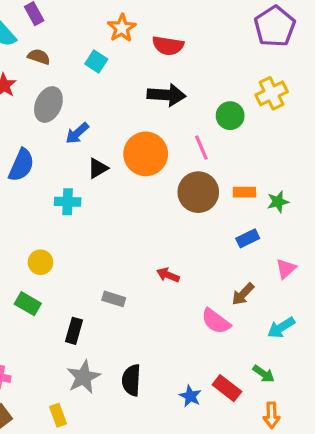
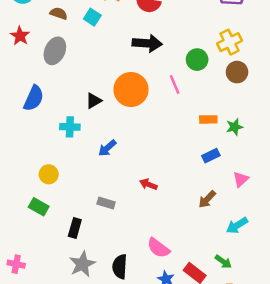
brown semicircle: (39, 57) -> (59, 13), moved
blue arrow: (77, 133) -> (107, 148), moved
brown circle: (198, 192) -> (237, 72), moved, size x0.7
pink semicircle: (216, 321) -> (158, 248), moved

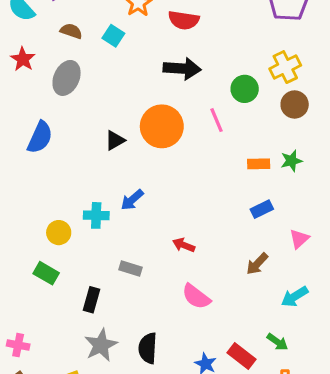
cyan cross: (70, 127) -> (96, 215), moved
green star: (234, 127) -> (291, 161), moved
pink semicircle: (158, 248) -> (196, 297), moved

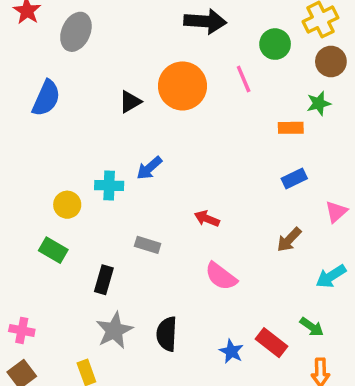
green star: (291, 161) -> (319, 103), moved

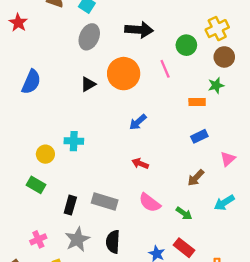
gray ellipse: (76, 32) -> (89, 37), moved
blue arrow: (149, 168) -> (138, 122), moved
gray rectangle: (148, 245) -> (105, 201), moved, size x1.5
green arrow: (312, 327) -> (184, 213), moved
pink cross: (22, 330) -> (38, 239), moved, turned -35

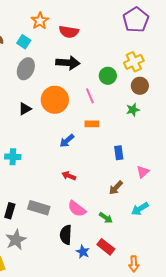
orange rectangle: (197, 102) -> (92, 124), moved
blue rectangle: (199, 136) -> (119, 153), turned -72
black semicircle: (113, 242) -> (66, 235), moved

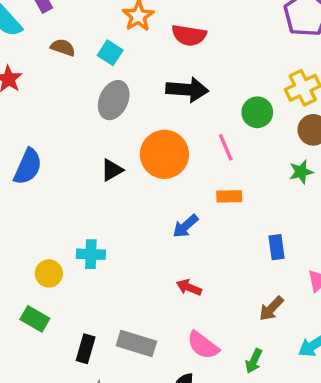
green arrow: (106, 218) -> (254, 361), turned 80

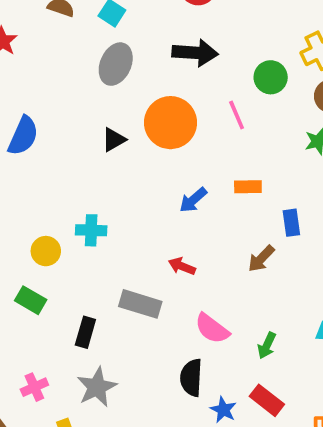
orange rectangle: (229, 196) -> (248, 187), moved
red arrow: (189, 287) -> (182, 266), moved
brown arrow: (271, 308) -> (261, 259), moved
gray rectangle: (136, 343) -> (140, 304), moved

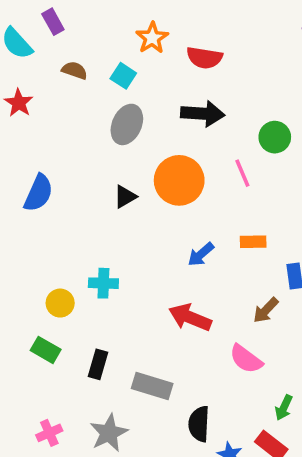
red arrow: (182, 266) -> (190, 317), size x1.6
gray rectangle: (140, 304) -> (152, 386), moved
pink semicircle: (212, 329) -> (246, 359), moved
black rectangle: (85, 332) -> (98, 364), moved
green arrow: (267, 346) -> (284, 408), moved

